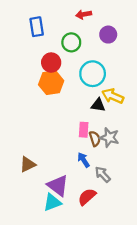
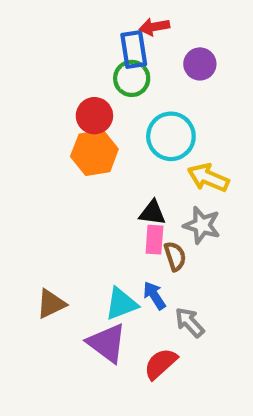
blue rectangle: (37, 27) -> (134, 50), moved
black triangle: (98, 105) -> (152, 213), moved
gray star: (109, 137) -> (202, 225), moved
cyan triangle: (52, 202) -> (121, 304), moved

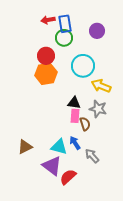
red arrow: (154, 27) -> (48, 20), moved
cyan triangle: (121, 304) -> (59, 147), turned 36
red semicircle: (161, 364) -> (68, 177), moved

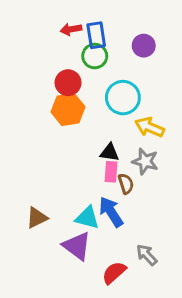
blue arrow: (75, 143) -> (111, 212), size x1.5
gray arrow: (92, 156) -> (147, 255), moved
red semicircle: (68, 177) -> (114, 273), moved

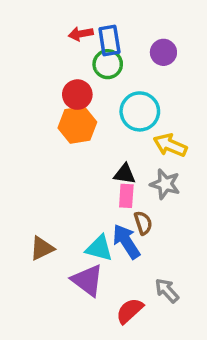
brown semicircle: (126, 184) -> (143, 223), moved

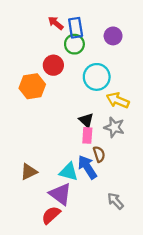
red arrow: (81, 34) -> (56, 23), turned 49
orange hexagon: (77, 125) -> (32, 86), moved
black triangle: (125, 174) -> (86, 120), turned 35
red semicircle: (130, 311) -> (51, 215), moved

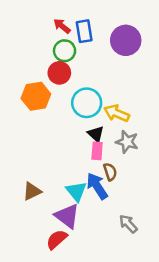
purple circle: (113, 36) -> (126, 40), size x1.5
green circle: (74, 44) -> (65, 51), moved
cyan circle: (97, 77) -> (87, 103), moved
yellow arrow: (118, 100) -> (117, 113), moved
cyan triangle: (69, 172) -> (76, 191), turned 36

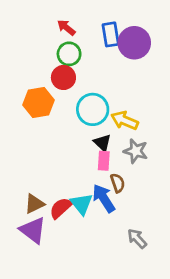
blue rectangle: (84, 31) -> (111, 34), moved
purple triangle: (67, 216) -> (33, 230), moved
red semicircle: (57, 239) -> (61, 208), moved

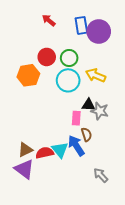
green circle: (69, 54) -> (69, 58), moved
yellow arrow: (125, 121) -> (96, 75), moved
black triangle: (102, 143) -> (88, 105), moved, turned -40
red semicircle: (61, 208) -> (45, 153), turned 30

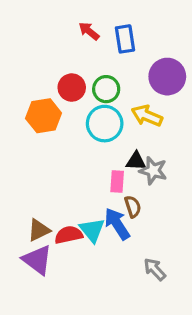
red arrow: (49, 20) -> (89, 31), moved
purple circle: (99, 31) -> (167, 77), moved

